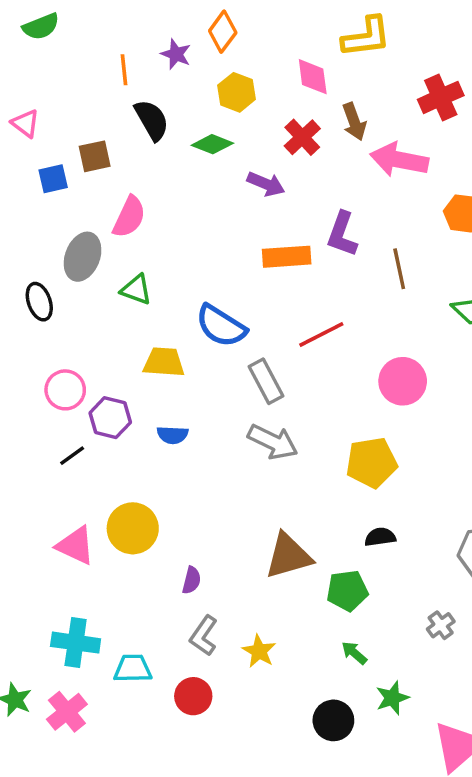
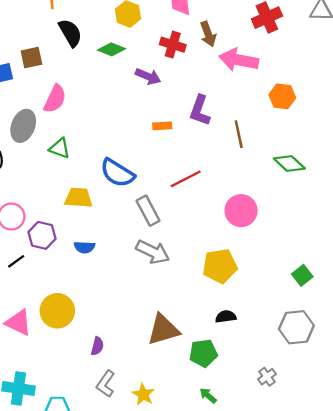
red cross: (302, 137) -> (173, 45), turned -30
orange rectangle: (287, 257) -> (162, 126), size x0.6

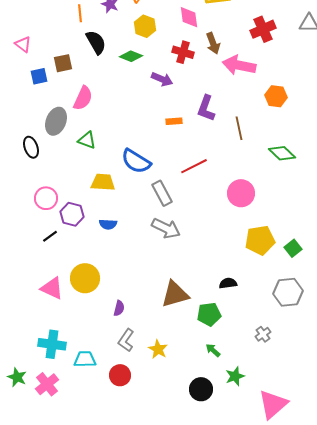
yellow pentagon: (220, 266) -> (260, 240), moved

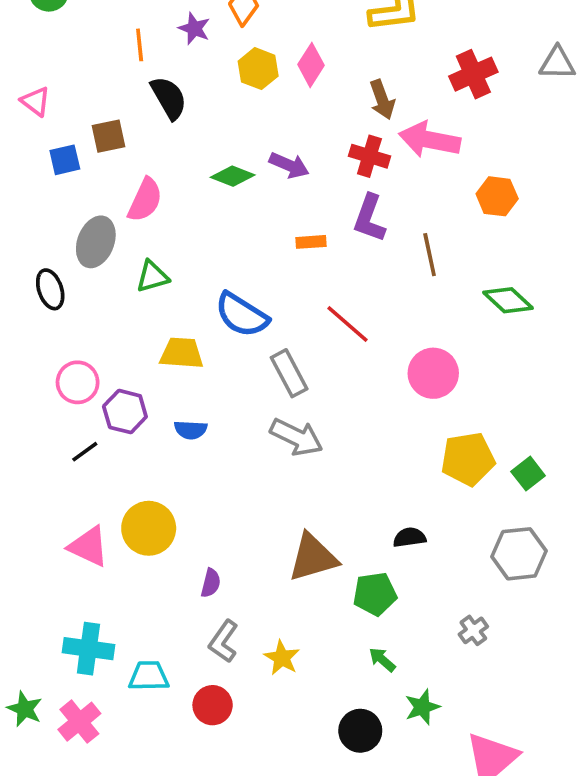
pink diamond: (189, 17) -> (311, 65), moved, turned 40
red cross: (183, 52) -> (369, 156), moved
green diamond: (131, 56) -> (233, 176), moved
green triangle: (87, 140) -> (152, 277), turned -36
red line: (194, 166) -> (348, 324), turned 68

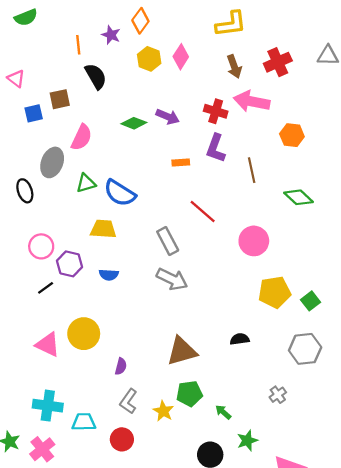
brown arrow: (382, 100) -> (234, 67), moved
blue semicircle: (242, 315) -> (120, 193), moved
green pentagon: (375, 594) -> (189, 394), moved

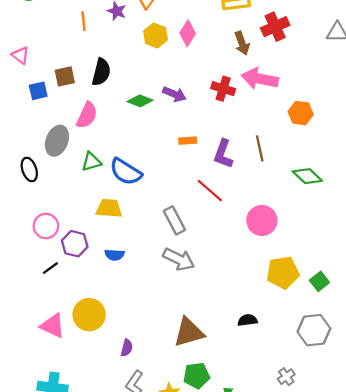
red cross: (278, 62) -> (275, 27), moved
black semicircle: (96, 76) -> (101, 72), moved, turned 44
purple L-shape: (216, 148) -> (223, 154), moved

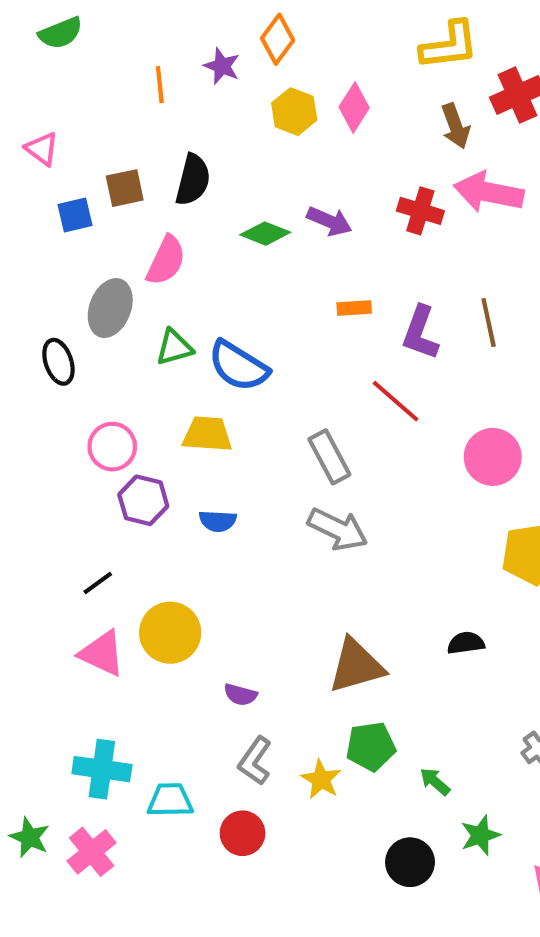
pink circle: (46, 226) -> (112, 447), moved
black line: (50, 268) -> (98, 583), moved
purple semicircle: (127, 348) -> (240, 695), turned 91

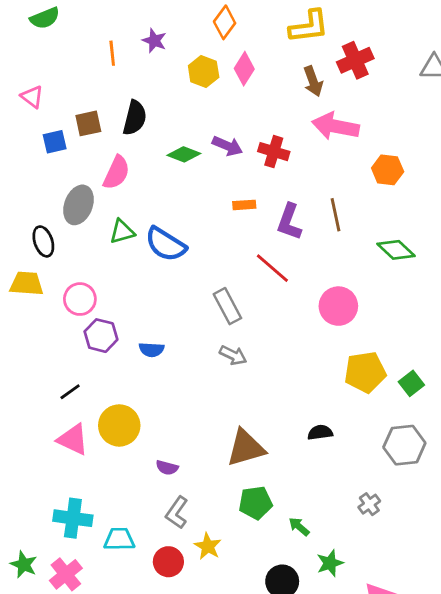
orange diamond: (278, 39) -> (225, 22), moved
red cross: (420, 211) -> (274, 152), moved
yellow trapezoid: (207, 434) -> (27, 284), moved
gray arrow: (338, 529) -> (233, 355), size x0.7
yellow star: (321, 779) -> (208, 546), moved

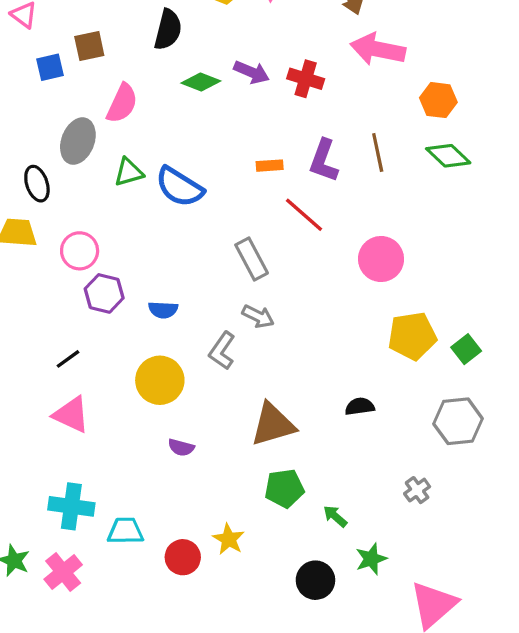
black semicircle: (135, 118) -> (168, 30), moved
orange rectangle: (244, 205) -> (270, 166), moved
green diamond: (396, 250) -> (448, 156), moved
yellow circle: (119, 425) -> (160, 380), moved
gray L-shape: (177, 513) -> (222, 351), moved

